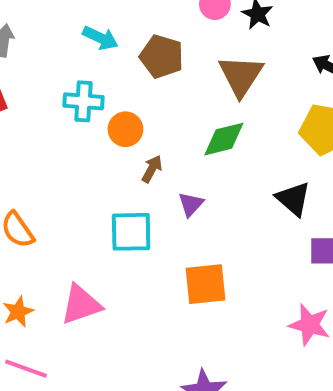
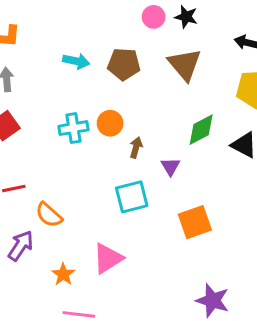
cyan cross: (84, 101) -> (73, 128), moved
green diamond: (224, 139) -> (201, 130), moved

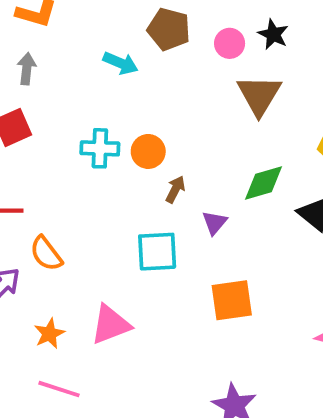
pink circle: (154, 17) -> (230, 43), moved
brown pentagon: (124, 64) -> (169, 29), moved

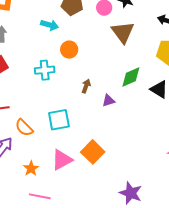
orange circle: (148, 151) -> (69, 50), moved
purple triangle: (215, 223) -> (108, 101), turned 40
cyan square: (157, 252) -> (59, 120), moved
orange square: (232, 300) -> (93, 152), moved, turned -30

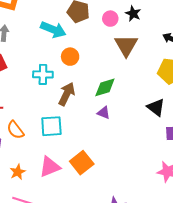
cyan arrow: (50, 25) -> (53, 30), size x1.4
green diamond: (131, 77) -> (105, 87), moved
brown arrow: (86, 86) -> (67, 94), moved, size x1.6
purple triangle: (108, 101) -> (104, 113), turned 32

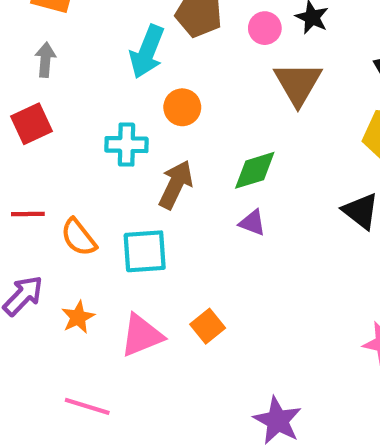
cyan arrow: (53, 30) -> (147, 52), turned 90
orange semicircle: (15, 130) -> (79, 237), moved
orange square: (82, 163) -> (208, 326), size x0.7
orange star: (18, 172) -> (78, 317), moved

